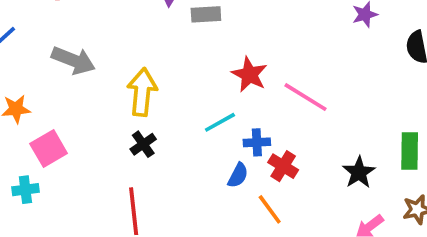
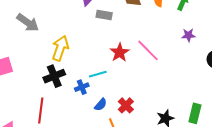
pink line: (305, 97) -> (148, 50), moved
blue cross: (257, 142) -> (82, 87), moved, turned -32
black cross: (143, 144) -> (54, 76), size x1.5

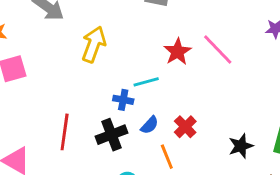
black cross: (54, 76) -> (112, 135), moved
blue cross: (82, 87) -> (123, 100), turned 32

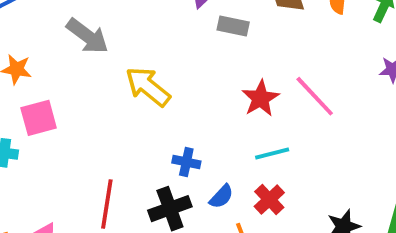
yellow arrow: (94, 44) -> (148, 87), turned -72
cyan line: (146, 82) -> (272, 154), moved

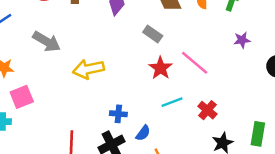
gray rectangle: (233, 26) -> (153, 34), moved, turned 30
yellow arrow: (148, 87) -> (88, 69), turned -44
red cross: (269, 200) -> (207, 110), moved

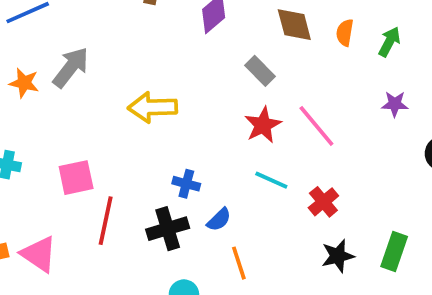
gray arrow: (47, 42) -> (71, 67), moved, turned -92
pink square: (22, 97) -> (76, 178), moved
cyan line: (172, 102) -> (271, 180), turned 35

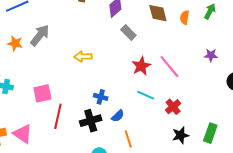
green arrow: (389, 42) -> (210, 11), moved
gray rectangle: (260, 71) -> (128, 33), moved
yellow arrow: (153, 107) -> (83, 56), size x0.7

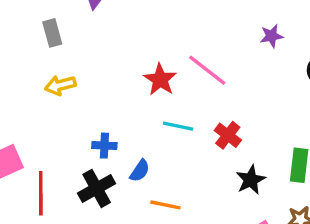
gray rectangle: (128, 33) -> (52, 33), moved, turned 42
orange line: (128, 139) -> (165, 205), turned -48

